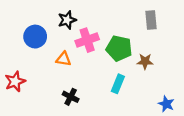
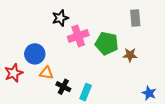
blue circle: (35, 37) -> (35, 54), moved
orange triangle: (63, 59) -> (46, 73), moved
cyan rectangle: (118, 84) -> (86, 92), moved

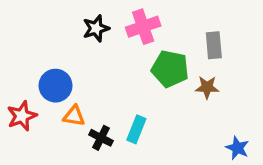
gray rectangle: (135, 18) -> (214, 45), moved
pink cross: (78, 36) -> (143, 27), moved
cyan rectangle: (86, 92) -> (136, 129), moved

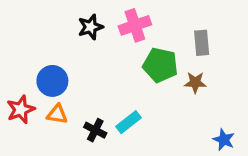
orange triangle: (74, 116) -> (57, 114), moved
cyan rectangle: (136, 129) -> (129, 122), turned 30

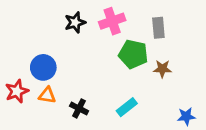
gray rectangle: (202, 43) -> (158, 28), moved
cyan rectangle: (129, 122) -> (127, 107), moved
blue star: (224, 140) -> (186, 116), turned -30

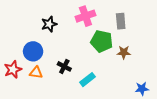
black star: (75, 22) -> (49, 24), moved
cyan rectangle: (127, 107) -> (87, 80), moved
black cross: (79, 108) -> (64, 66), moved

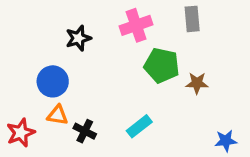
gray rectangle: (121, 21) -> (192, 19), moved
black cross: (64, 66) -> (85, 131), moved
red star: (13, 69) -> (21, 133), moved

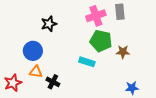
pink cross: (136, 25) -> (96, 16), moved
cyan rectangle: (139, 126) -> (87, 62), moved, turned 56
blue star: (226, 141) -> (132, 88), moved

